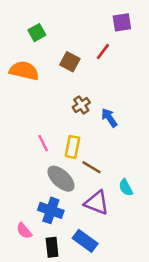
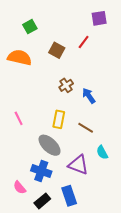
pink line: (43, 143) -> (19, 118), moved
brown line: (91, 167) -> (86, 128), moved
blue rectangle: (85, 241) -> (69, 196), turned 36
black rectangle: (52, 247) -> (42, 201), turned 56

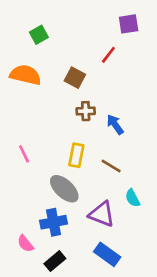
brown square: (57, 50) -> (75, 78), moved
brown cross: (66, 85) -> (86, 111), turned 32
blue cross: (41, 171) -> (54, 222), turned -30
blue rectangle: (69, 196) -> (107, 254), moved, turned -36

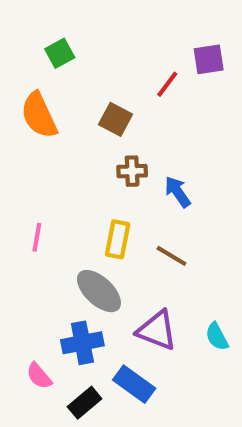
purple square: (129, 24) -> (209, 59), moved
orange semicircle: (25, 75) -> (39, 115), turned -128
pink line: (24, 154) -> (37, 237), turned 36
cyan semicircle: (133, 198) -> (217, 337), moved
blue rectangle: (107, 254) -> (134, 384), moved

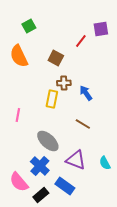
yellow rectangle: (118, 239) -> (52, 99), moved
blue cross: (82, 343) -> (40, 166), turned -36
pink semicircle: (39, 376) -> (19, 182), size x1.5

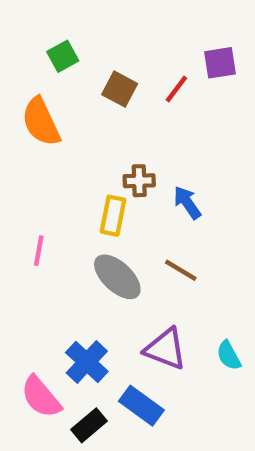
brown square: (56, 58) -> (120, 89), moved
gray ellipse: (48, 141) -> (117, 277), moved

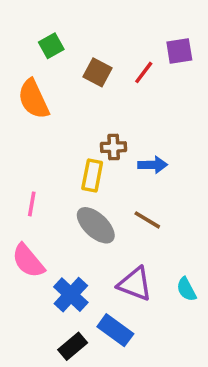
blue arrow: (187, 203) -> (153, 165), turned 124
pink semicircle: (41, 397) -> (28, 261), moved

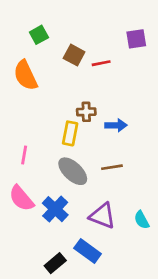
red line: (144, 72) -> (101, 63), moved, turned 42
brown line: (147, 220) -> (112, 167), turned -40
blue cross: (71, 295) -> (55, 209), moved

